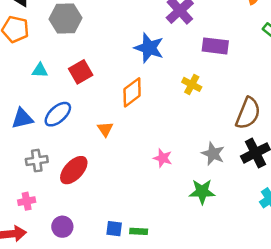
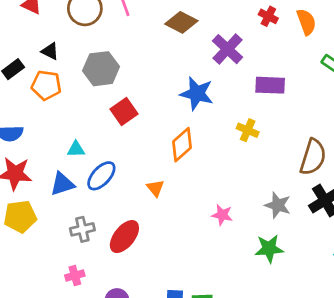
cyan triangle: (40, 70) -> (76, 149), moved
red square: (81, 72) -> (124, 112), moved

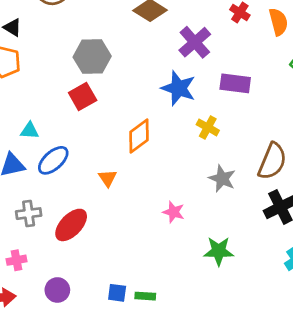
gray hexagon: (101, 69) -> (92, 57), moved
blue star: (197, 94) -> (179, 88), moved
gray star: (278, 205) -> (222, 179), moved

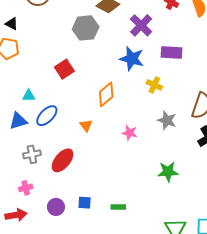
gray hexagon: (92, 57) -> (86, 28), moved
pink star: (174, 212) -> (130, 133), moved
blue square: (117, 293) -> (85, 203), moved

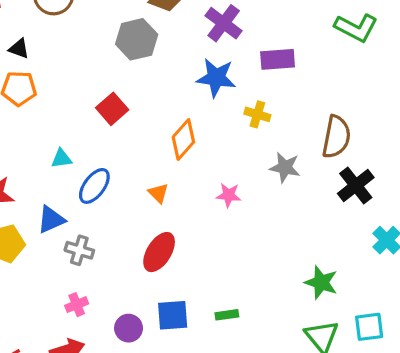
blue triangle: (18, 121) -> (51, 220), moved
gray cross: (32, 154) -> (79, 250), turned 36
red ellipse: (63, 160) -> (159, 252), moved
green star: (168, 172) -> (321, 282), moved, turned 30
blue square: (85, 203) -> (173, 315), size x1.5

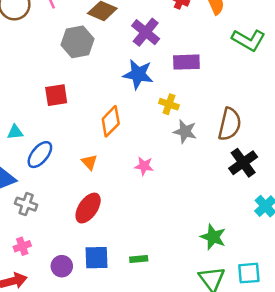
red square: (112, 109) -> (56, 95), turned 30
gray star: (285, 167) -> (185, 131), moved

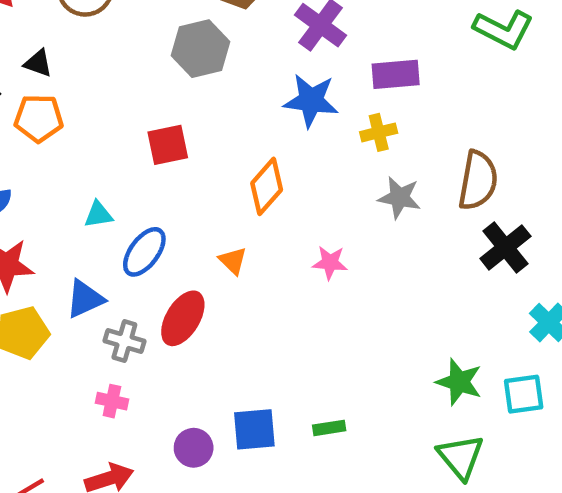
yellow cross: (169, 104) -> (379, 132), moved, turned -30
red ellipse: (88, 208) -> (183, 318), moved
pink cross: (22, 246) -> (112, 401), moved, turned 35
cyan square: (249, 273) -> (524, 394), moved

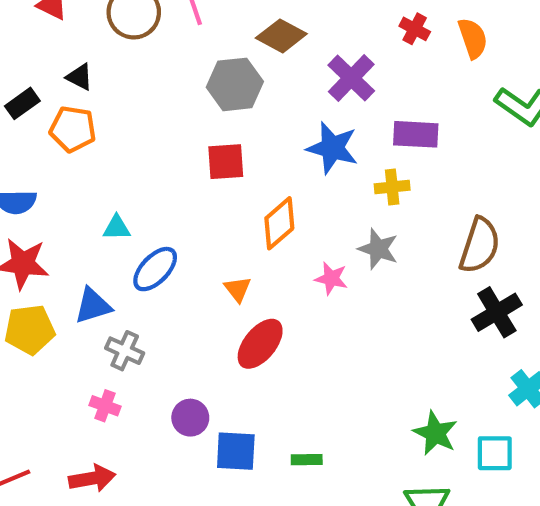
red square: (168, 145) -> (226, 162), moved
gray star: (399, 198) -> (378, 249), moved
pink star: (330, 263) -> (331, 278), moved
red ellipse: (183, 318) -> (260, 344), moved
purple circle: (194, 448) -> (190, 418), moved

